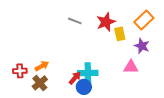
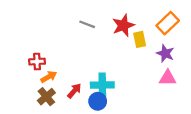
pink triangle: (131, 67) -> (168, 78), moved
red cross: (20, 71) -> (37, 62), moved
red arrow: (75, 78) -> (74, 91), moved

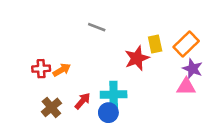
orange rectangle: (168, 23) -> (186, 44), moved
red star: (123, 25) -> (137, 58), moved
purple star: (165, 53) -> (193, 69), moved
orange arrow: (49, 77) -> (62, 70), moved

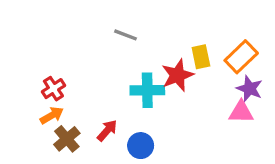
red cross: (41, 69) -> (53, 89), turned -30
orange arrow: (62, 70) -> (52, 115), moved
cyan cross: (114, 95) -> (147, 90), moved

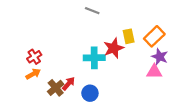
gray line: (126, 35) -> (92, 11), moved
brown cross: (67, 139) -> (56, 88), moved

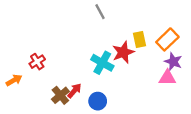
gray line: (92, 11) -> (100, 12), turned 40
cyan cross: (94, 58) -> (102, 63), turned 30
orange arrow: (33, 74) -> (14, 80), moved

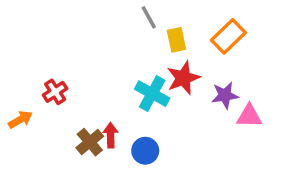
yellow rectangle: (140, 39) -> (176, 40), moved
orange rectangle: (167, 39) -> (228, 36), moved
purple star: (173, 62) -> (225, 95), moved, turned -30
red arrow: (74, 91) -> (111, 135), turned -42

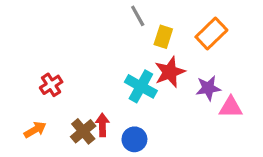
yellow rectangle: (176, 40) -> (163, 37), turned 30
orange arrow: (20, 120) -> (35, 130), moved

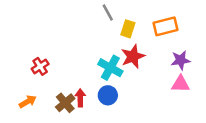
orange rectangle: (211, 34) -> (166, 26), turned 30
purple star: (208, 88) -> (181, 60), moved
blue circle: (134, 139) -> (108, 95), moved

